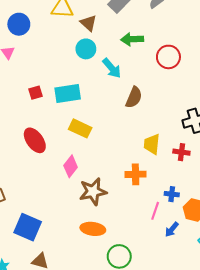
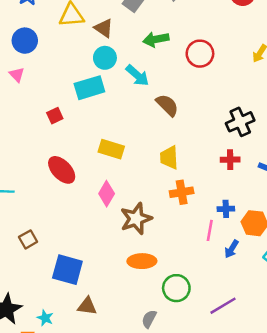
cyan rectangle: (68, 93) -> (89, 88), moved
brown semicircle: (134, 97) -> (167, 105), turned -60
yellow trapezoid: (152, 144) -> (169, 157), moved

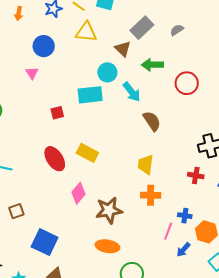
brown triangle: (104, 28) -> (123, 49), moved
yellow rectangle: (111, 149) -> (87, 153), moved
pink diamond: (107, 194) -> (78, 193), moved

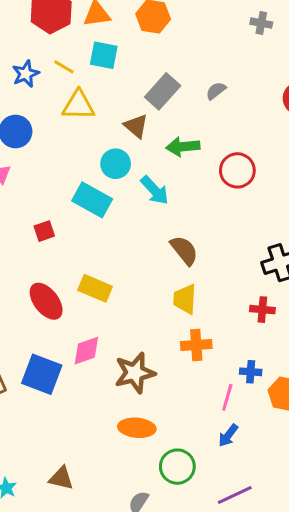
cyan rectangle: (90, 95) -> (92, 200), turned 40
brown semicircle: (152, 121) -> (184, 250), moved
pink diamond: (78, 193) -> (86, 351), turned 35
blue square: (45, 242) -> (42, 374), moved
blue arrow: (183, 250) -> (228, 435), moved

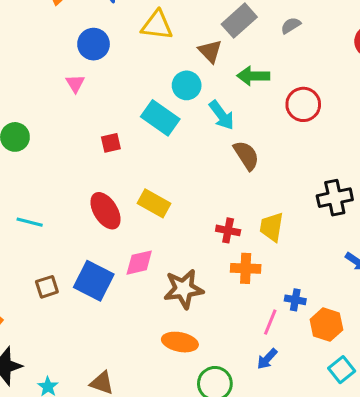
brown semicircle: (184, 250) -> (246, 155), moved
yellow trapezoid: (185, 299) -> (272, 227), moved
red cross: (262, 310) -> (228, 230), moved

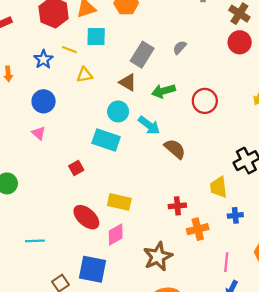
yellow triangle: (157, 25) -> (85, 75), size x0.7
yellow trapezoid: (272, 227) -> (219, 187), moved
pink diamond: (139, 263) -> (116, 235), moved
blue cross: (295, 300) -> (235, 215), moved

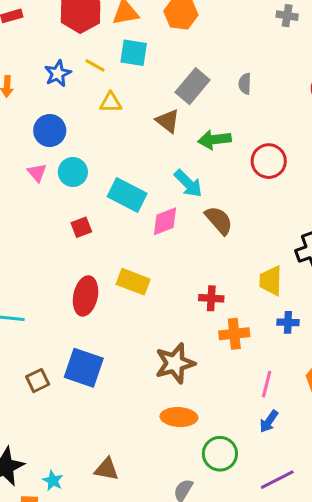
gray semicircle: (180, 47) -> (245, 84), turned -48
cyan circle: (118, 111) -> (73, 172), moved
red ellipse: (86, 217) -> (86, 296), turned 52
pink diamond: (116, 235) -> (165, 221), moved

